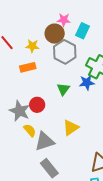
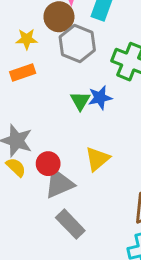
blue star: (87, 83) -> (100, 98), moved
red circle: (37, 105) -> (48, 164), moved
yellow semicircle: (30, 130) -> (16, 167), moved

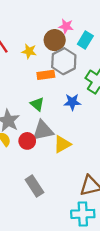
orange rectangle: (23, 73) -> (46, 75), moved
green triangle: (80, 101) -> (37, 104), moved, turned -32
gray triangle: (59, 184) -> (43, 131), moved

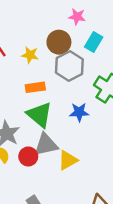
pink star: (66, 26) -> (77, 17), moved
orange rectangle: (46, 75) -> (35, 87), moved
green triangle: (37, 104) -> (39, 115), size x1.6

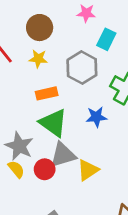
brown circle: (59, 42) -> (40, 28), moved

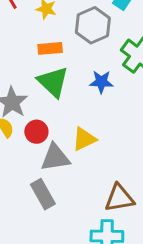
gray triangle: (63, 155) -> (55, 158), moved

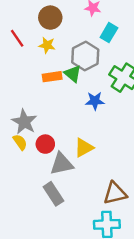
green triangle: (53, 82) -> (73, 74), moved, size x0.7

